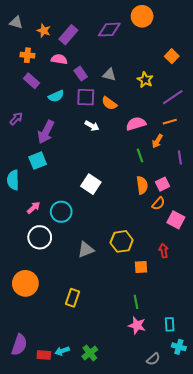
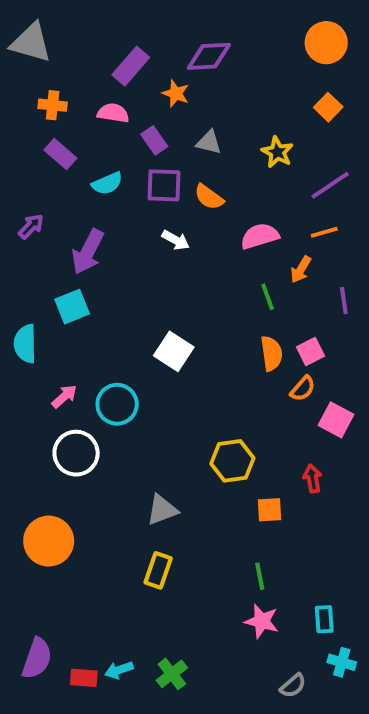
orange circle: (142, 16) -> (326, 43), moved
gray triangle: (16, 22) -> (31, 43), size x1.6
orange star: (44, 31) -> (176, 93), moved
gray triangle: (86, 250) -> (162, 510), moved
yellow rectangle: (72, 298) -> (158, 570), moved

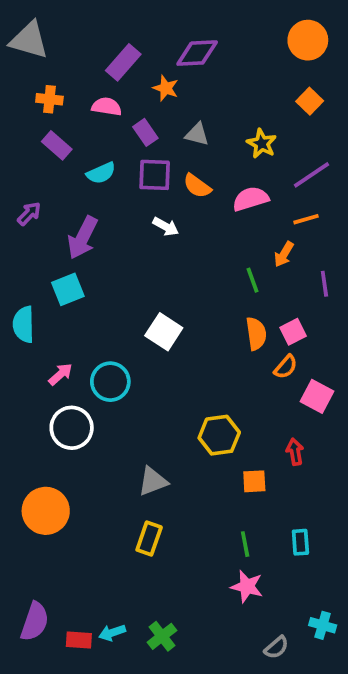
pink semicircle: (260, 236) -> (251, 199), moved
cyan rectangle: (324, 619) -> (300, 542), moved

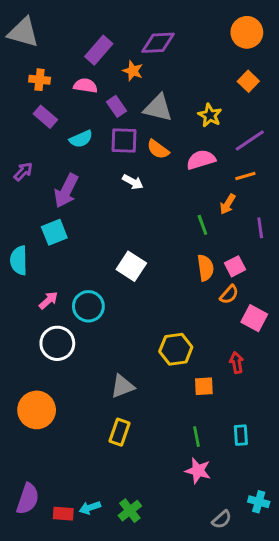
gray triangle: (197, 134) -> (158, 108), size x1.5

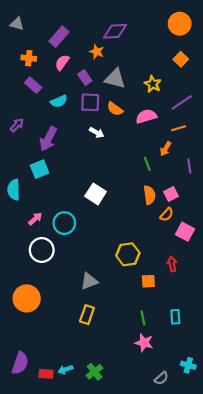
gray triangle: (23, 32) -> (17, 24), size x0.6
purple rectangle: (99, 50) -> (59, 37), moved
pink semicircle: (85, 86) -> (62, 62), turned -63

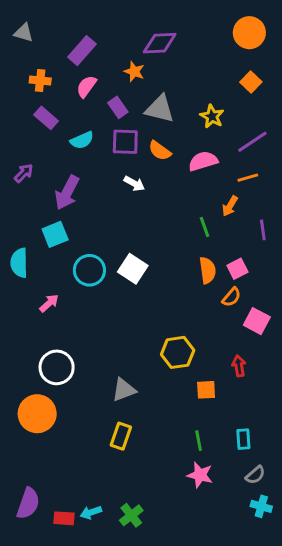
cyan circle: (64, 223) -> (89, 270), moved
white circle: (42, 250) -> (57, 367), moved
gray semicircle: (161, 378) -> (255, 475), moved

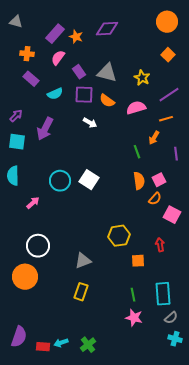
orange star: (134, 72) -> (76, 37), moved
cyan square: (55, 234) -> (17, 142), moved, turned 30
cyan rectangle: (243, 439) -> (163, 294), size x1.6

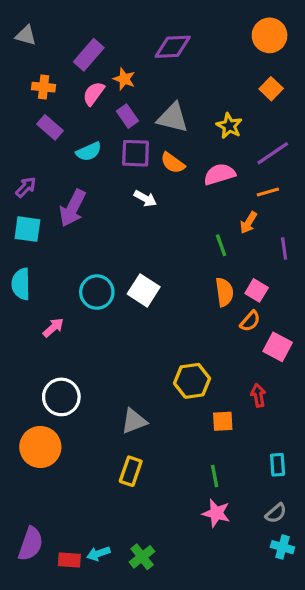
orange star: (76, 37) -> (124, 79), moved
pink square: (159, 180) -> (257, 290), turned -32
cyan rectangle: (163, 294) -> (278, 465), moved, size x0.6

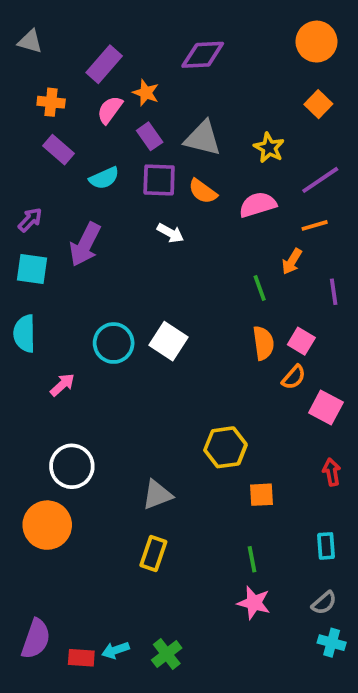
red arrow: (258, 395) -> (332, 472), moved

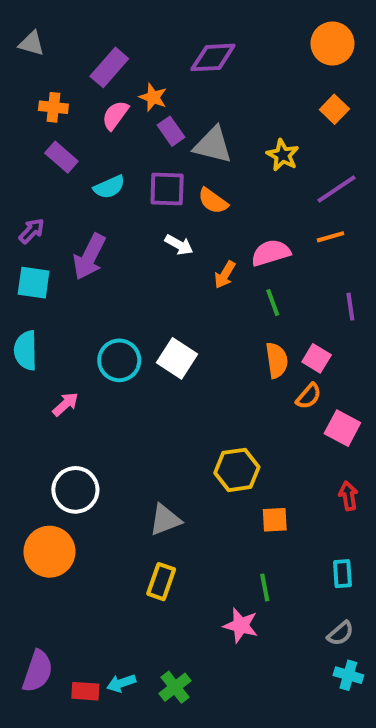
purple rectangle: (150, 136) -> (171, 131), moved
pink semicircle: (258, 205) -> (271, 253), moved
orange arrow: (292, 261) -> (225, 275), moved
pink star: (254, 603) -> (241, 625), moved

